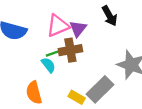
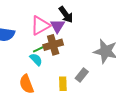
black arrow: (110, 16) -> (66, 15), moved
gray rectangle: (100, 89) -> (82, 75), size x0.6
yellow rectangle: (77, 97) -> (63, 84), turned 64

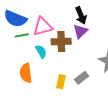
pink triangle: (40, 25) -> (43, 27), moved
purple triangle: (57, 26) -> (80, 31), moved
green line: (40, 49) -> (22, 35), moved

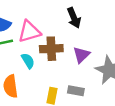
purple triangle: (80, 31) -> (81, 55), moved
gray rectangle: (82, 78) -> (76, 91), turned 48

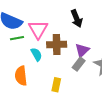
pink triangle: (29, 32) -> (38, 29), turned -45
gray rectangle: (76, 91) -> (79, 64), moved, turned -64

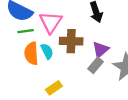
orange semicircle: (21, 76) -> (31, 53), moved
yellow rectangle: (56, 85) -> (54, 88), moved, turned 40

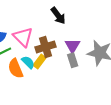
gray rectangle: (96, 65) -> (73, 60), turned -40
yellow rectangle: (54, 88) -> (39, 61), moved

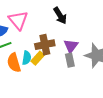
pink triangle: (23, 37) -> (18, 20), moved
cyan semicircle: (28, 62) -> (27, 58), turned 48

